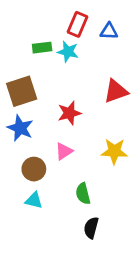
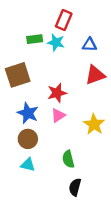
blue triangle: (109, 31) -> (90, 45), moved
blue star: (20, 128) -> (28, 113), moved
pink triangle: (64, 151) -> (58, 115), moved
yellow star: (114, 151) -> (94, 124), turned 30

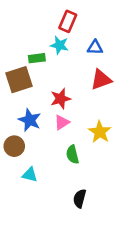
green rectangle: (35, 39) -> (37, 58), moved
brown circle: (28, 139) -> (14, 146), moved
green semicircle: (68, 159) -> (72, 154), moved

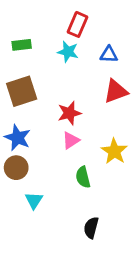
green rectangle: (37, 58) -> (22, 45), moved
blue star: (30, 120) -> (18, 138), moved
cyan triangle: (30, 175) -> (34, 200), turned 49

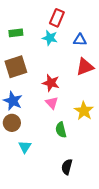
red star: (69, 113) -> (51, 83), turned 30
pink triangle: (71, 140) -> (52, 103), turned -40

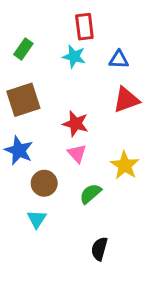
red rectangle: (57, 18) -> (84, 27), turned -30
green rectangle: (16, 33) -> (23, 49), turned -48
brown circle: (12, 123) -> (44, 183), moved
green semicircle: (61, 130) -> (90, 194), turned 63

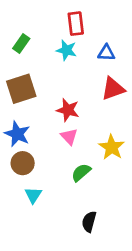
brown circle: (44, 183) -> (23, 163), moved

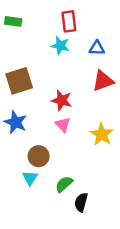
green rectangle: (21, 44) -> (13, 21), moved, turned 63
brown circle: (23, 163) -> (39, 156), moved
green semicircle: (81, 172) -> (64, 184), moved

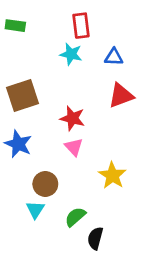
yellow star: (102, 134) -> (112, 175), moved

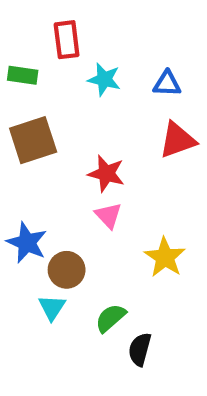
green rectangle: (15, 26) -> (23, 75), moved
red rectangle: (81, 26) -> (67, 40), moved
blue star: (18, 144) -> (27, 243), moved

